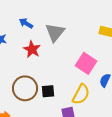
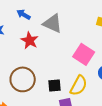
gray triangle: (55, 32) -> (53, 23), turned -45
black square: (48, 91) -> (55, 85), moved

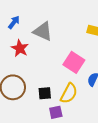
blue arrow: (24, 14) -> (14, 22), turned 96

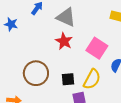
red star: (20, 48) -> (64, 41), moved

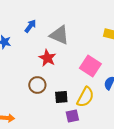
red star: (64, 41) -> (47, 58), moved
brown circle: (36, 73) -> (37, 85), moved, size x0.7

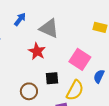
brown circle: (37, 85) -> (29, 91), moved
black square: (61, 97) -> (52, 78), moved

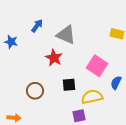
yellow semicircle: (75, 90) -> (92, 97), turned -130
brown circle: (29, 91) -> (35, 91), moved

